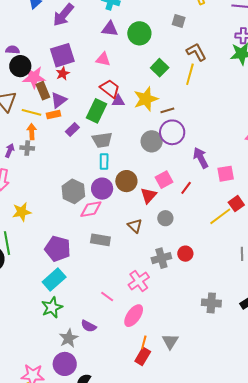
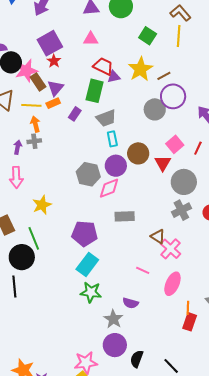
gray circle: (165, 218) -> (184, 182), size x1.6
brown triangle: (135, 226) -> (158, 236), moved
gray cross: (161, 258) -> (181, 210), moved
green star: (52, 307) -> (91, 292), turned -30

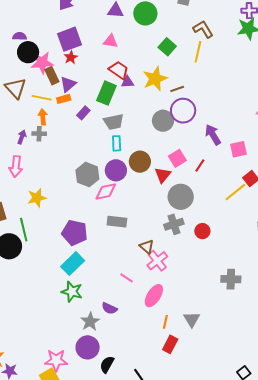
red rectangle: (190, 322) -> (170, 344), moved

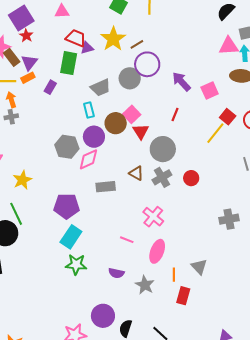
gray trapezoid: (114, 122) -> (101, 88), moved
pink square: (177, 158) -> (132, 114), moved
brown triangle: (147, 247) -> (136, 173), moved
gray star: (90, 322) -> (145, 285), moved

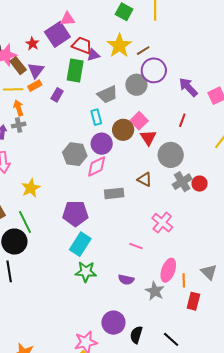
purple square: (21, 18) -> (57, 34), moved
gray cross: (162, 177) -> (182, 182), moved
pink ellipse: (157, 251) -> (168, 270), moved

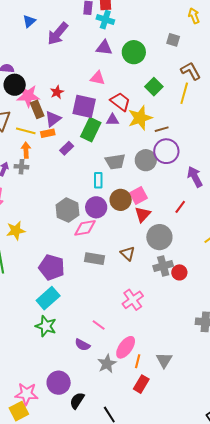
purple square: (57, 34) -> (84, 106), moved, turned 30
red trapezoid: (82, 45) -> (120, 102), moved
pink line: (136, 246) -> (99, 325), moved

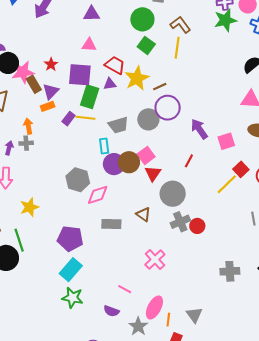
green circle: (134, 52) -> (142, 19), moved
yellow line: (26, 131) -> (85, 118), moved
purple circle: (96, 207) -> (114, 164), moved

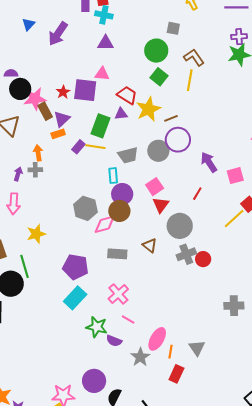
purple square: (80, 75) -> (85, 90), moved
brown circle: (129, 162) -> (119, 211), moved
pink cross: (155, 260) -> (118, 294), moved
green star: (73, 298) -> (97, 327), moved

